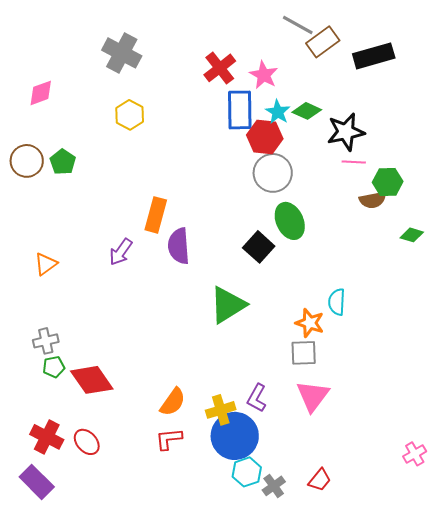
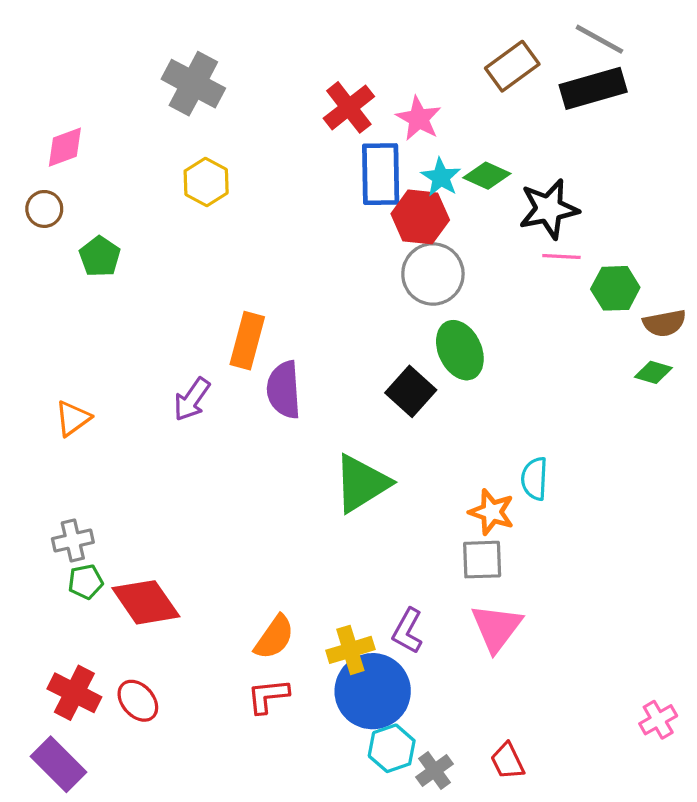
gray line: (298, 25) -> (599, 39), moved
brown circle: (27, 161) -> (44, 209), moved, size x0.7
brown semicircle: (373, 200) -> (665, 323), moved
red trapezoid: (320, 480) -> (507, 761), turned 115

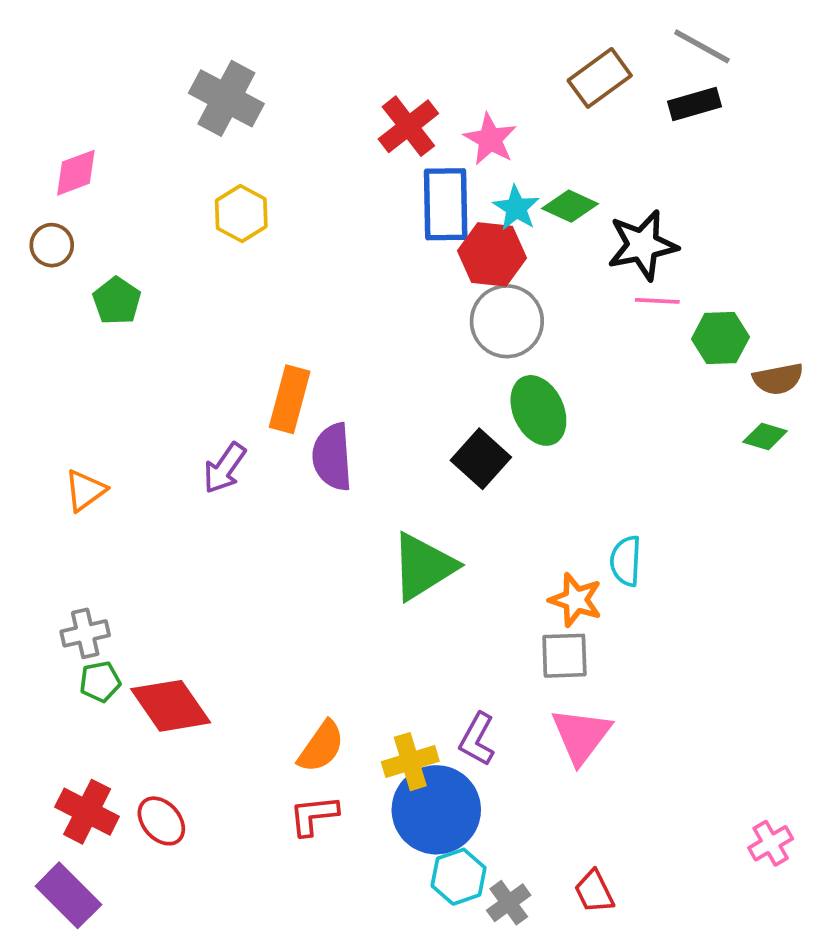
black rectangle: (593, 88) -> (694, 104), size x0.7

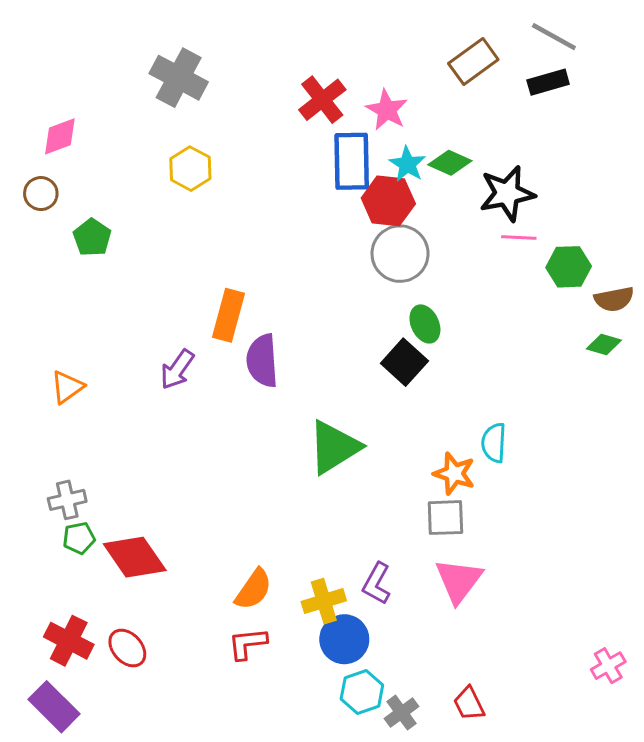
green ellipse: (538, 410) -> (425, 324), size x0.7
black square: (481, 459) -> (404, 362), moved
blue circle: (436, 810) -> (344, 639), size x0.7

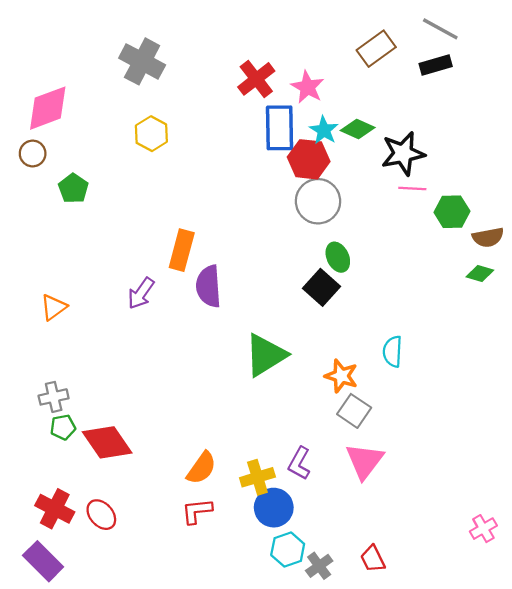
pink diamond: (60, 136) -> (48, 108), size x1.5
orange star: (454, 474) -> (341, 376), moved
gray square: (445, 518) -> (354, 411), turned 36

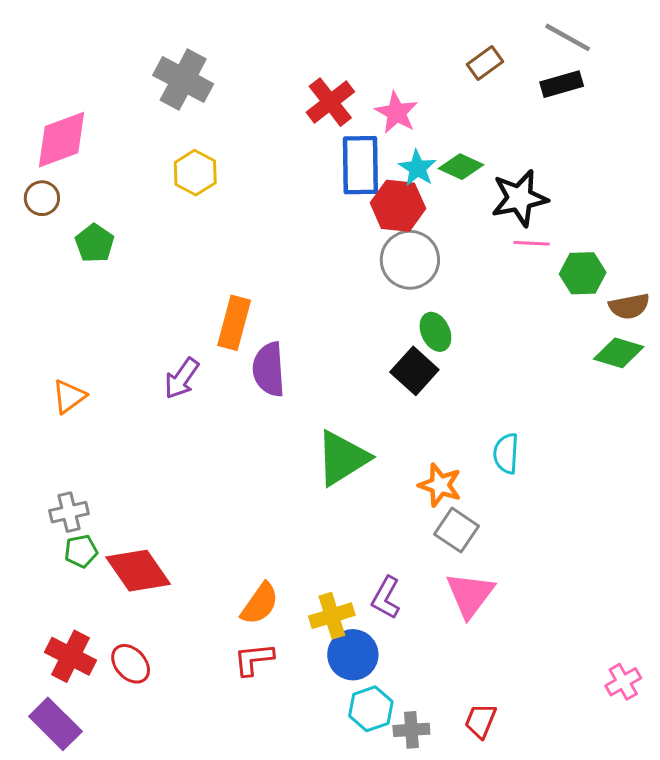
brown rectangle: (376, 49) -> (485, 63), size x0.7
green diamond: (480, 273) -> (619, 353), size x1.4
red trapezoid: (373, 559) -> (481, 721), turned 48
gray cross: (319, 566) -> (411, 730), turned 32

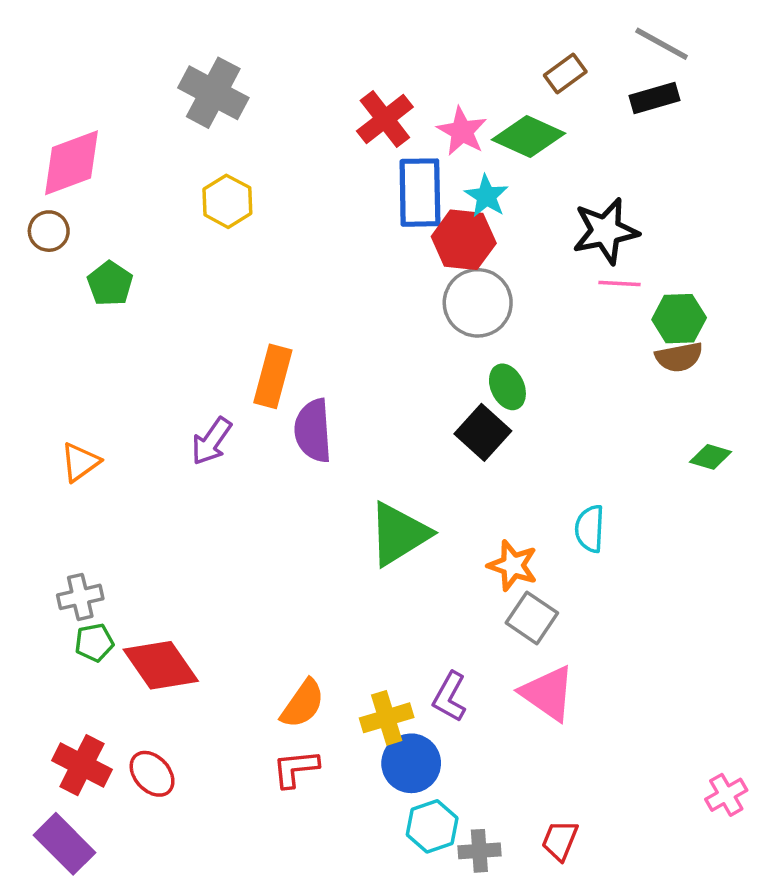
green diamond: (461, 167) -> (528, 137), moved, size x1.4
brown semicircle: (629, 306) -> (679, 357), moved
green diamond: (619, 353) -> (711, 457), moved, size x0.7
pink triangle: (470, 595) -> (548, 693), turned -32

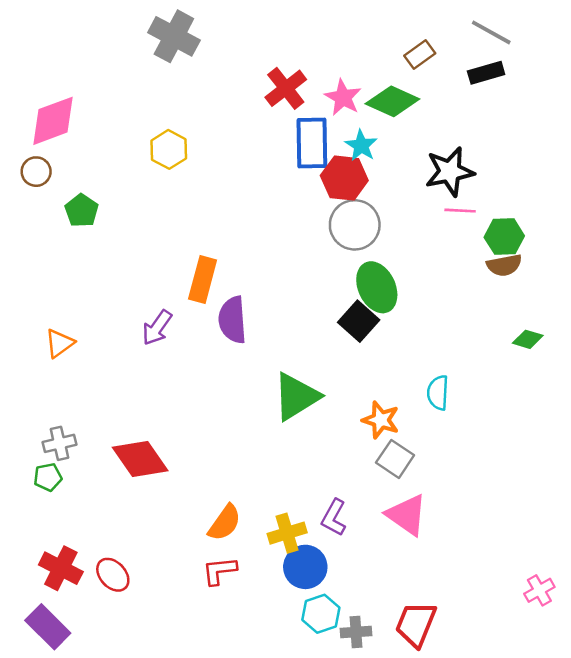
gray cross: (213, 93) -> (174, 36), moved
green ellipse: (507, 387) -> (377, 287), size x1.5
green pentagon: (94, 642) -> (48, 477), moved
red diamond: (161, 665) -> (140, 459), moved
red trapezoid: (560, 840) -> (416, 624), size x1.5

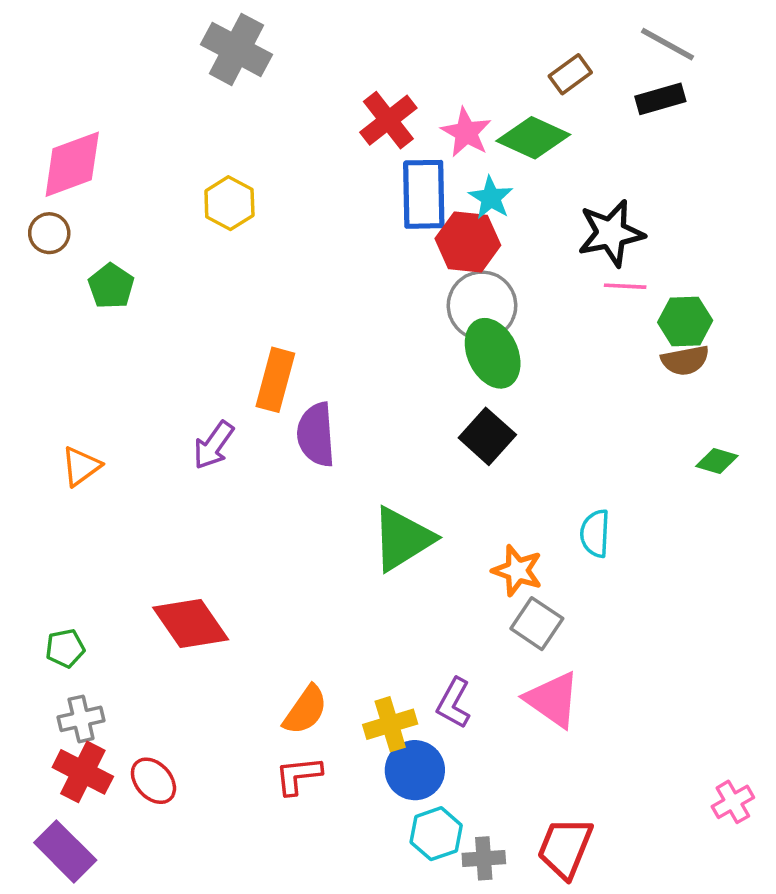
green ellipse: (377, 287) -> (493, 353), moved
gray cross: (59, 443) -> (81, 719), moved

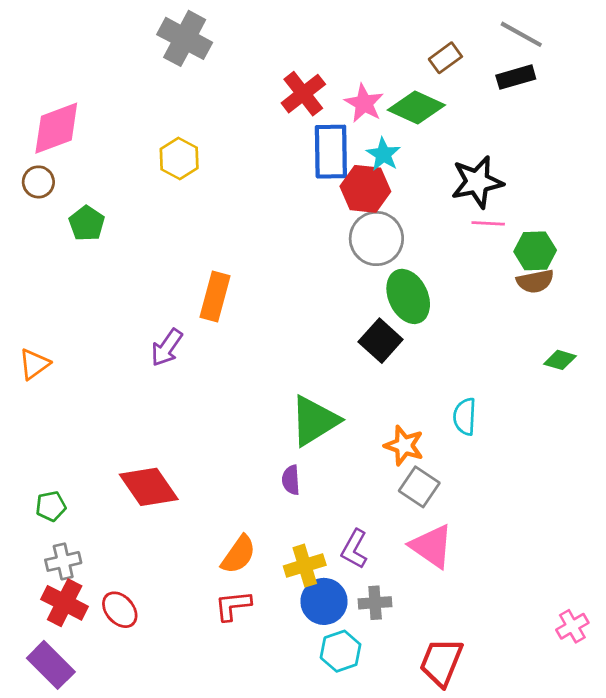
green ellipse: (493, 353) -> (408, 296), moved
purple semicircle: (316, 435) -> (291, 480), moved, size x0.6
orange triangle: (81, 466) -> (34, 364), moved
gray cross: (484, 858) -> (375, 603), moved

